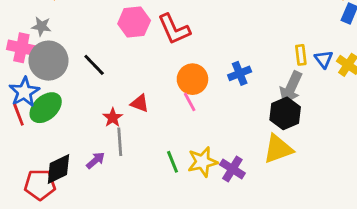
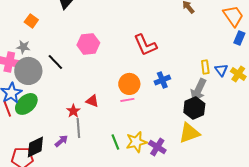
red L-shape: (174, 29) -> (145, 45), moved
black line: (94, 65) -> (55, 62), moved
pink line: (190, 102) -> (127, 100), turned -72

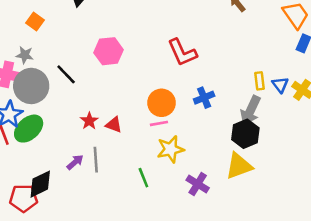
red star: (73, 111) -> (89, 121), moved
purple arrow: (61, 141) -> (75, 162), moved
yellow star: (136, 142) -> (171, 149), moved

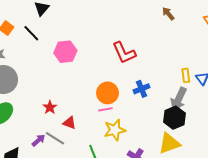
black line: (66, 74) -> (31, 33), moved
red triangle: (114, 125) -> (69, 123), moved
gray line: (96, 160) -> (55, 138), turned -54

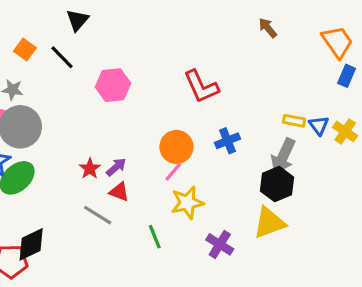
yellow rectangle: (186, 75) -> (294, 121), turned -72
pink line: (105, 109) -> (173, 172), turned -40
purple arrow: (39, 140) -> (116, 167), moved

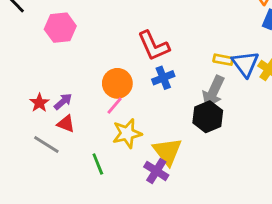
red L-shape: (201, 87) -> (154, 46), moved
blue triangle: (319, 125) -> (245, 64), size x1.5
yellow triangle: (269, 223) -> (167, 152), moved, turned -48

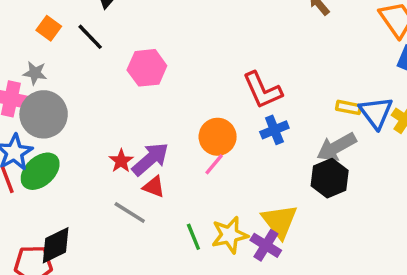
gray arrow: (213, 92) -> (336, 147), turned 36
purple arrow: (63, 101) -> (150, 159), size x1.6
yellow star: (127, 133) -> (230, 235), moved

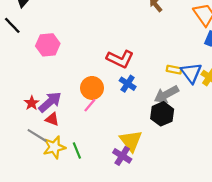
red L-shape: (262, 90) -> (120, 59), turned -40
blue cross: (274, 130) -> (128, 84), turned -35
yellow star: (230, 235) -> (54, 147), moved

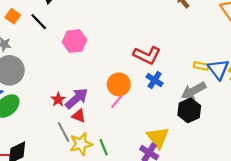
gray line: (37, 135) -> (64, 132), turned 30

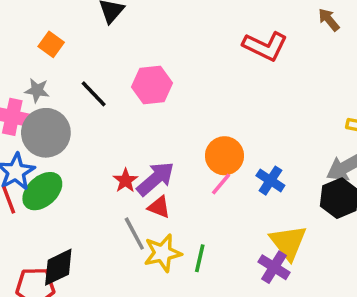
black line: (39, 22) -> (94, 94), moved
red L-shape: (147, 55) -> (265, 46), moved
blue cross: (155, 80) -> (270, 181), moved
green line: (104, 147) -> (200, 258), turned 35

